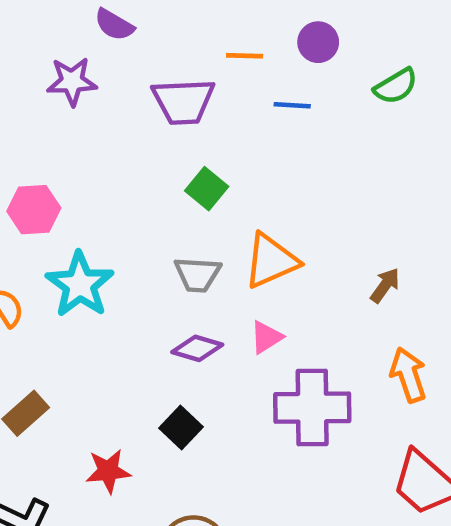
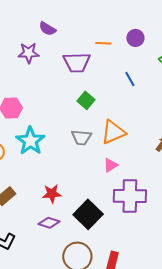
blue line: (292, 105) -> (130, 79), moved, turned 56
purple diamond: (197, 348) -> (49, 223), moved
black square: (181, 427) -> (88, 214), moved, size x1.6
red star: (108, 471) -> (52, 194), moved

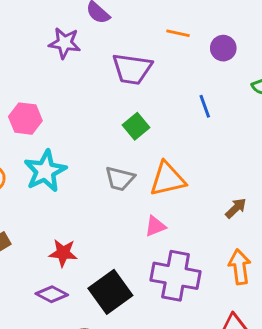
orange line: (104, 43) -> (178, 33), moved

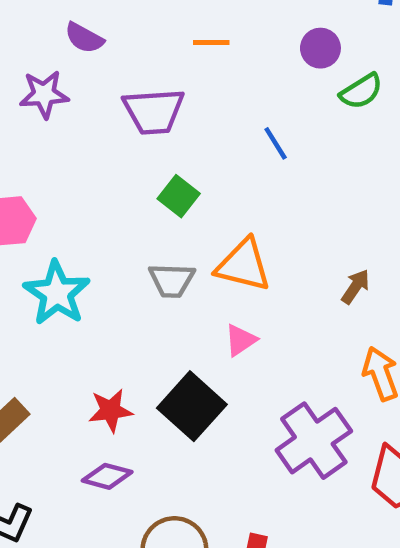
purple circle: (223, 48) -> (320, 48), moved
orange triangle: (168, 179) -> (243, 265), turned 39
purple cross: (176, 276) -> (314, 441), moved, turned -33
black square: (110, 292) -> (192, 406), moved

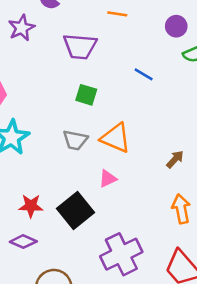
purple star: (44, 94) -> (22, 28), turned -30
blue line: (276, 143) -> (144, 74), turned -36
green square: (179, 196) -> (86, 95), turned -30
purple cross: (314, 441) -> (121, 254), moved

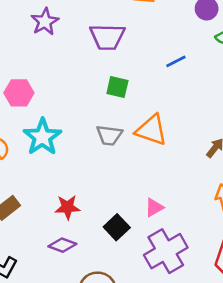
blue line: (144, 74) -> (176, 61), turned -54
pink triangle: (108, 179) -> (154, 208), moved
black square: (76, 211) -> (117, 227), moved, size x0.7

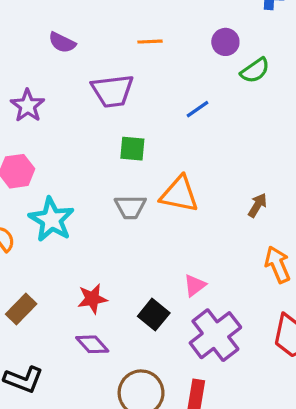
purple star: (45, 22) -> (28, 106), moved
purple diamond: (62, 245) -> (92, 344), turned 36

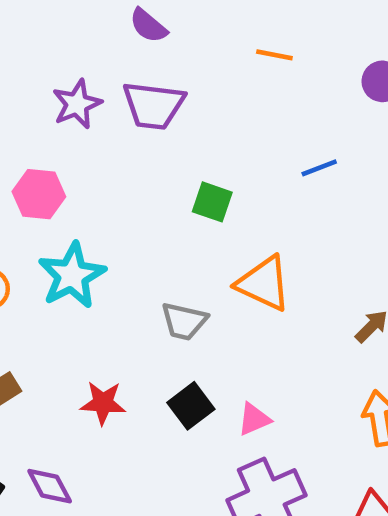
purple trapezoid: (112, 91) -> (154, 105), moved
gray trapezoid: (130, 207) -> (184, 321), moved
black square: (154, 315) -> (191, 406), moved
purple diamond: (92, 344) -> (50, 486), moved

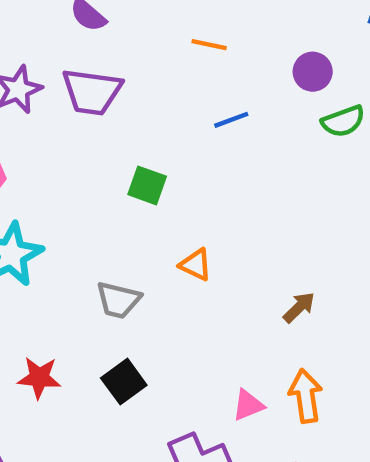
blue line: (319, 168) -> (231, 120), moved
orange triangle: (264, 283) -> (196, 265), size x0.6
pink triangle: (254, 419) -> (248, 405), moved

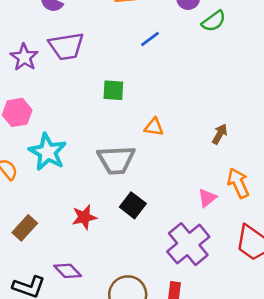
gray trapezoid: (118, 300) -> (116, 160), size x1.4

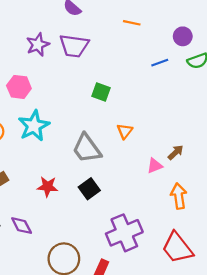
blue line: (150, 39) -> (160, 63), moved
orange triangle: (154, 127) -> (125, 131), turned 42
gray trapezoid: (116, 160) -> (87, 148), turned 40
pink triangle: (207, 198) -> (155, 166), moved

